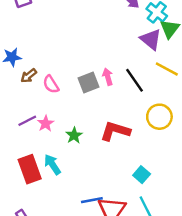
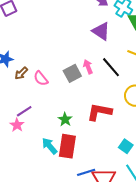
purple triangle: (151, 39) -> (101, 31), moved
pink star: (46, 123) -> (17, 125), moved
red rectangle: (30, 169) -> (67, 146), moved, turned 35

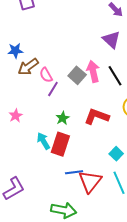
pink arrow: (88, 67) -> (93, 71), size x1.5
brown arrow: (21, 73) -> (28, 67), size x1.5
gray square: (72, 73) -> (77, 75), turned -30
purple line: (24, 111) -> (53, 89), moved, turned -35

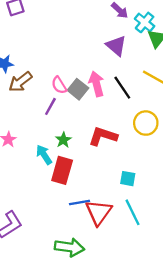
pink semicircle: (46, 75) -> (59, 85), moved
cyan arrow: (43, 141) -> (44, 155), moved
cyan square: (116, 154) -> (128, 179), turned -32

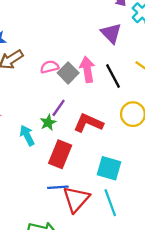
pink semicircle: (59, 85) -> (50, 67), turned 102
purple line: (50, 106) -> (59, 108), moved
red rectangle: (62, 170) -> (60, 154), moved
cyan square: (128, 179) -> (109, 168), size x1.5

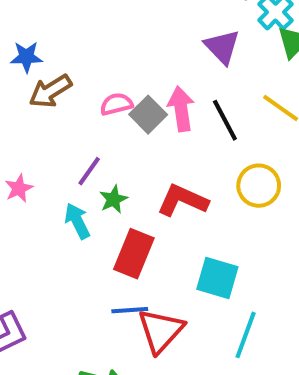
purple line: (59, 108) -> (89, 171), moved
cyan line: (110, 203) -> (246, 335), moved, turned 40

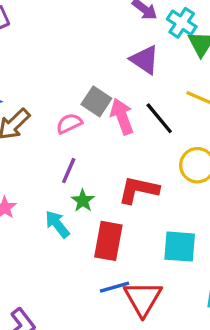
gray square: (148, 115) -> (96, 101), moved
purple line: (89, 171) -> (69, 171), moved

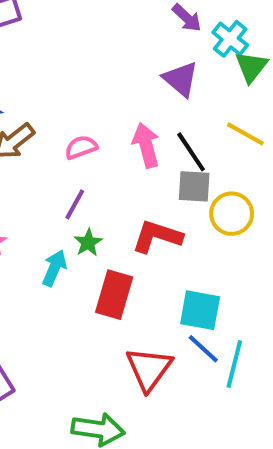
gray square: (96, 101) -> (194, 186), moved, turned -36
cyan arrow: (57, 224) -> (54, 268), turned 56
blue line: (114, 287) -> (203, 349), moved, turned 52

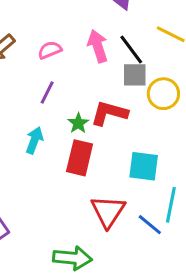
green star: (88, 243) -> (78, 123), moved
blue line: (203, 349) -> (150, 225), moved

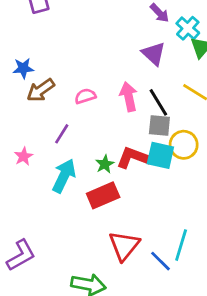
purple line: (47, 92) -> (62, 134), moved
cyan arrow: (34, 140) -> (64, 176), size x1.4
red rectangle: (80, 158) -> (103, 195), turned 48
cyan square: (144, 166) -> (160, 155), moved

